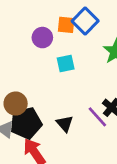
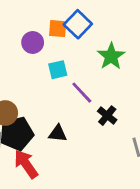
purple line: (97, 117) -> (82, 93), moved
black triangle: (65, 124) -> (58, 134), turned -42

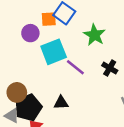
cyan square: (58, 70) -> (54, 52), size x1.6
black cross: (107, 116) -> (110, 68), moved

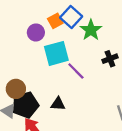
orange square: (49, 19) -> (55, 21), turned -32
green star: (95, 35) -> (91, 30), moved
black cross: (110, 68) -> (110, 59), moved, turned 32

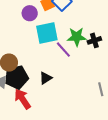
green star: (91, 30) -> (77, 37), moved, turned 30
black triangle: (58, 104) -> (46, 78), turned -40

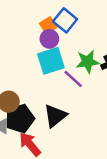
purple circle: (30, 13) -> (49, 39), moved
black triangle: (46, 78) -> (55, 116), size x1.5

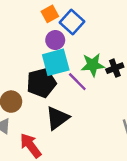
orange square: (48, 25) -> (50, 14), moved
black pentagon: (20, 119) -> (41, 83), moved

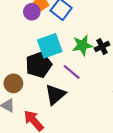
purple circle: (55, 40) -> (32, 12), moved
purple line: (77, 82) -> (72, 72), moved

